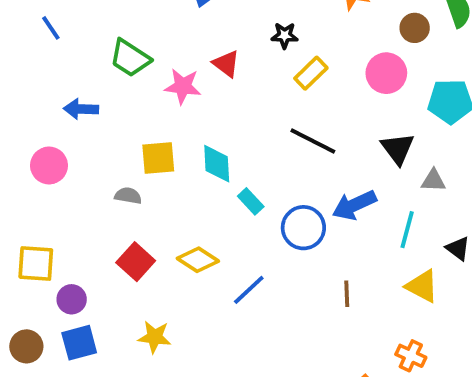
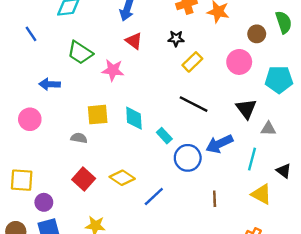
red triangle: (226, 64) -> (134, 41), moved
cyan rectangle: (251, 201) -> (164, 136), moved

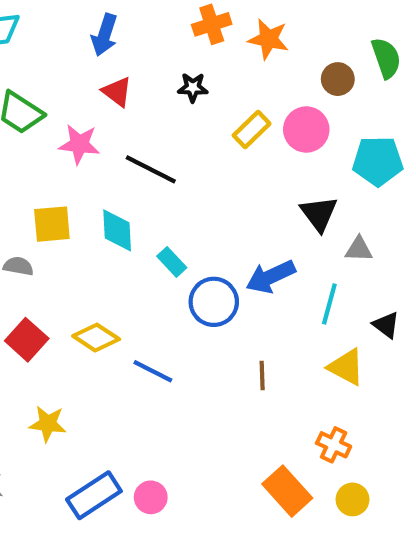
yellow rectangle: (192, 62) -> (252, 129), moved
black line: (194, 104) -> (151, 169), moved
blue line: (154, 196) -> (153, 371), turned 70

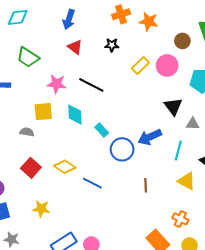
pink star: (79, 144) -> (57, 84), moved

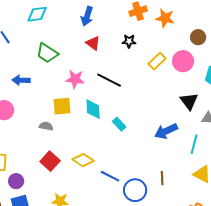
blue circle: (122, 149) -> (135, 190), moved

